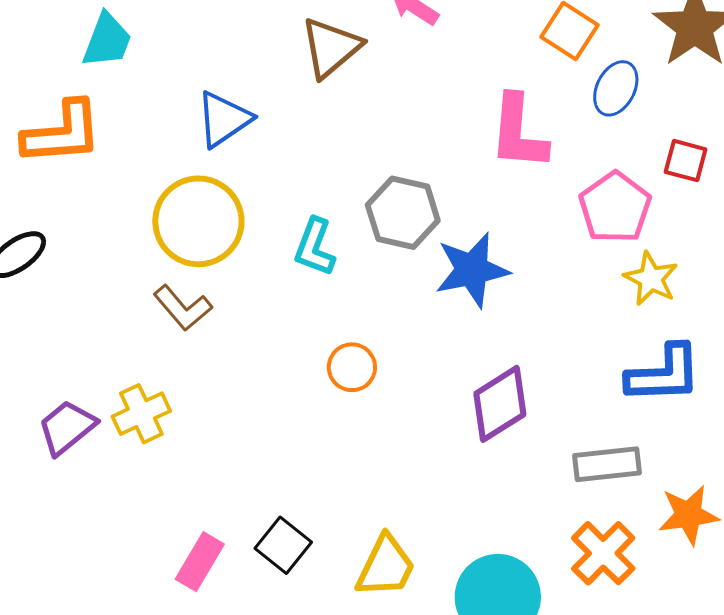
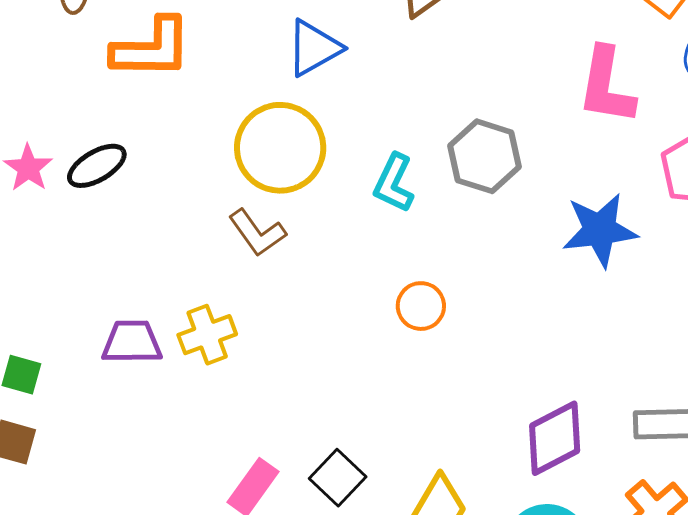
blue star: (472, 270) -> (600, 230), moved
purple diamond: (500, 404) -> (555, 438), moved
purple trapezoid: (67, 427) -> (132, 342), turned 34

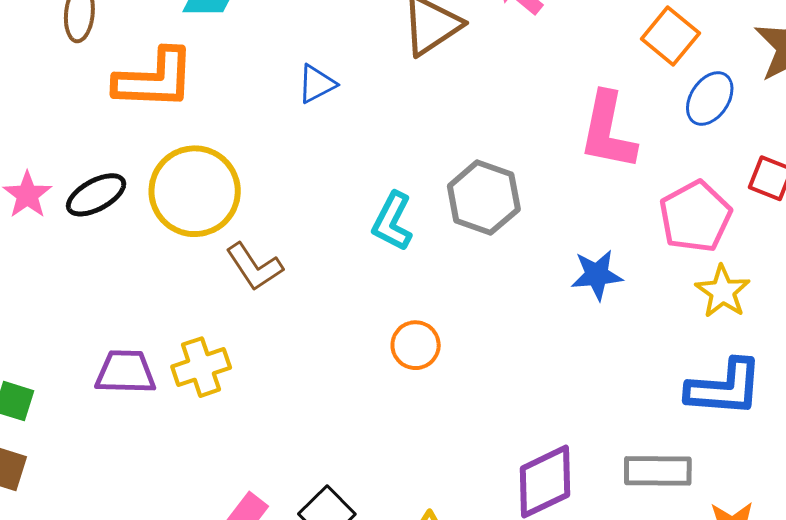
blue triangle: (314, 48) -> (317, 84), size x0.7
yellow circle: (280, 148) -> (195, 191), moved
blue star: (600, 230) -> (597, 275), size x0.7

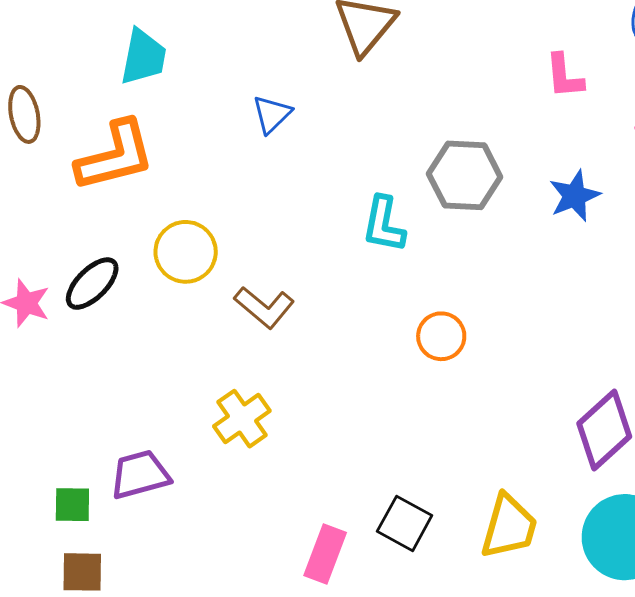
pink L-shape: (608, 131) -> (564, 76), size x0.6
yellow circle: (195, 191) -> (186, 252), size x0.7
blue star: (597, 275) -> (575, 196), moved
purple trapezoid: (125, 372) -> (140, 475), moved

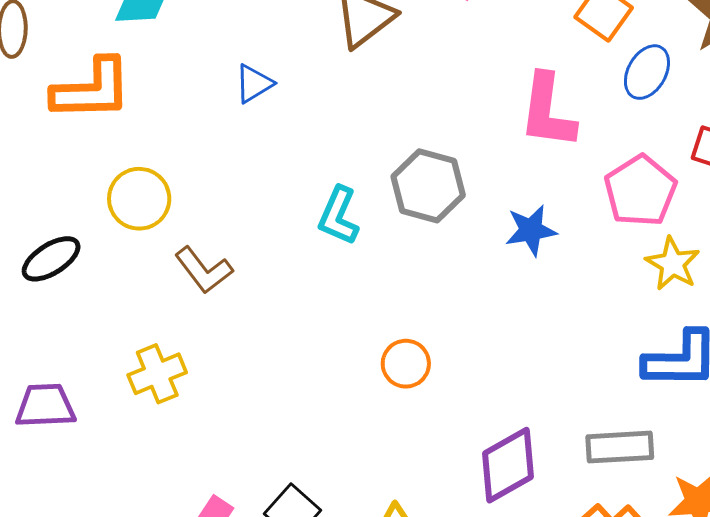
pink L-shape: (564, 76) -> (548, 111), size x1.6
black ellipse: (92, 284) -> (51, 259), moved
orange circle: (441, 336) -> (406, 364), moved

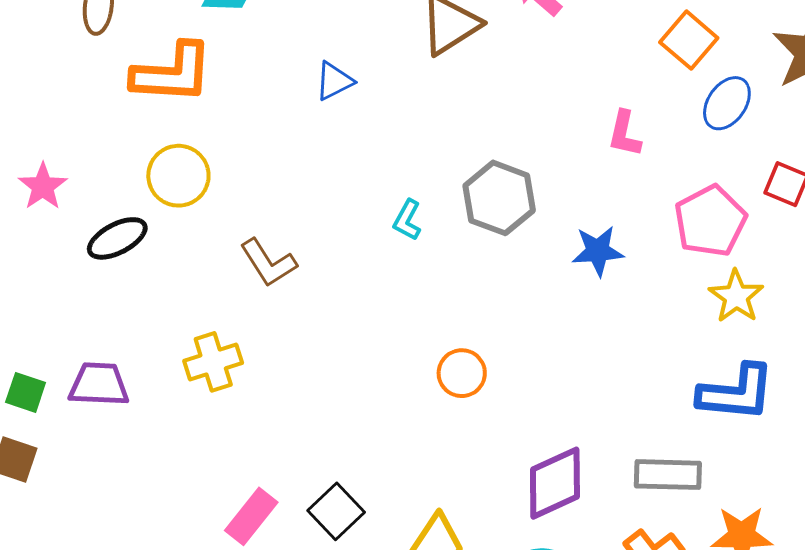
pink L-shape: (548, 111) -> (624, 134), size x0.6
yellow circle: (139, 199) -> (178, 176), moved
cyan L-shape: (338, 216) -> (407, 220), size x0.7

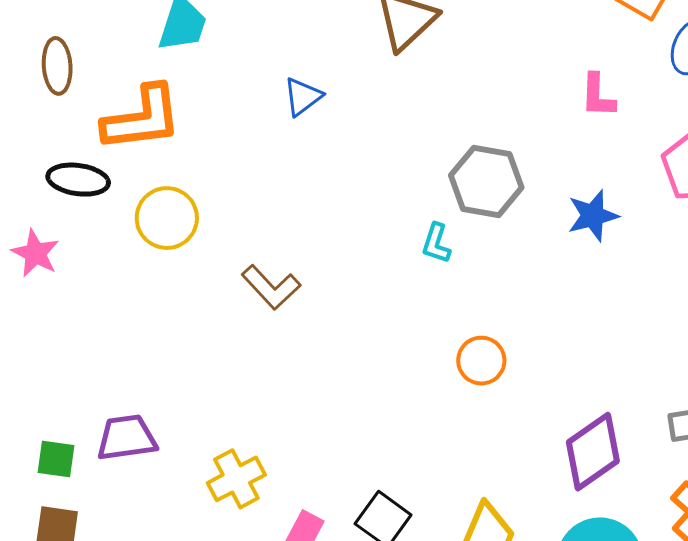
cyan L-shape: (407, 220) -> (436, 243), moved
black ellipse: (117, 238) -> (78, 180), moved, turned 46
yellow cross: (213, 362) -> (236, 479), moved

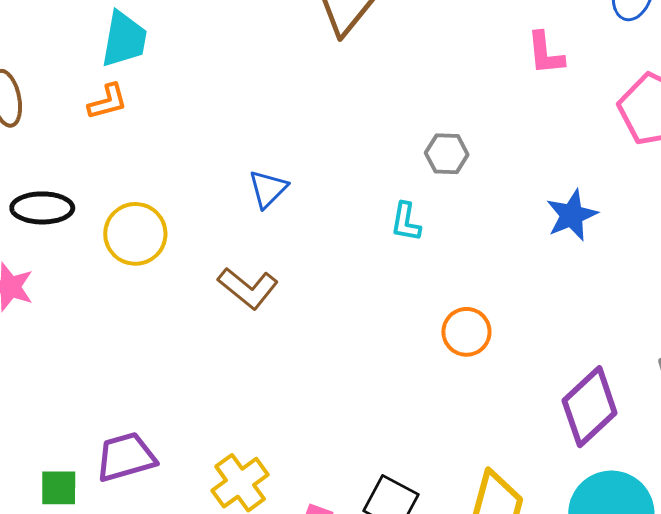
blue triangle: (303, 97) -> (268, 189), moved
orange L-shape: (142, 118) -> (108, 102), moved, size x0.5
gray hexagon: (486, 181) -> (447, 154), size x0.6
blue star: (593, 216) -> (572, 215), moved

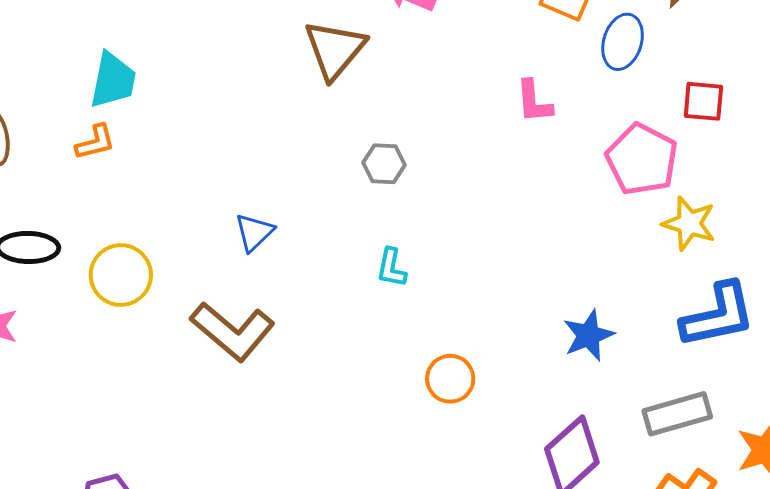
gray hexagon: (447, 154) -> (384, 164), moved
blue star: (572, 215) -> (589, 335), moved
brown L-shape: (248, 288) -> (233, 331), size x1.4

